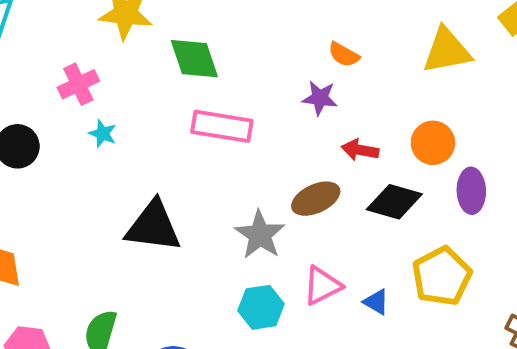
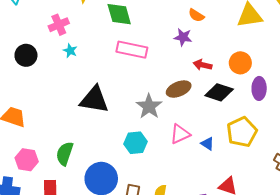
cyan hexagon: (261, 307) -> (136, 143), moved

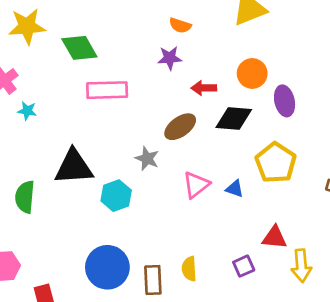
gray star: (149, 106) -> (147, 159), size x0.7
cyan hexagon: (136, 143) -> (116, 196), moved
green semicircle: (65, 154) -> (25, 197), moved

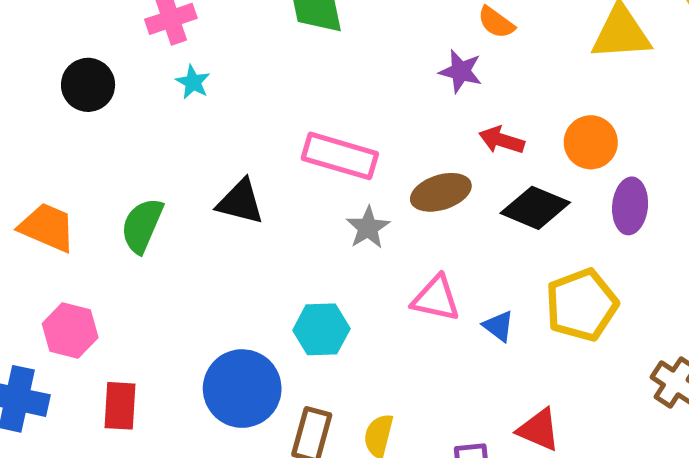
pink rectangle: (107, 90) -> (340, 156), moved
black triangle: (74, 167) -> (240, 202), size x0.7
pink triangle: (196, 185) -> (436, 298), turned 32
cyan hexagon: (116, 196) -> (321, 329), moved

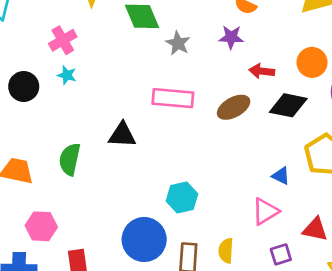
cyan star: (193, 82) -> (67, 75), moved
gray star: (368, 228) -> (178, 43), moved
pink triangle: (436, 298) -> (265, 211), moved, turned -32

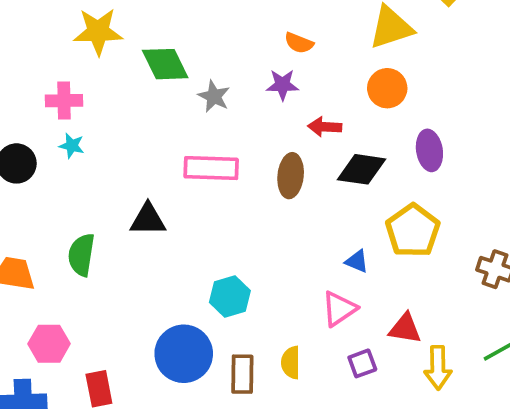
pink cross: (63, 40) -> (64, 101), turned 32
orange circle: (312, 62) -> (387, 88), moved
brown ellipse: (234, 107) -> (291, 176), turned -52

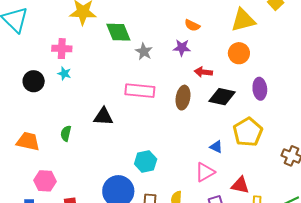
green semicircle: (81, 255) -> (66, 133), size x0.7

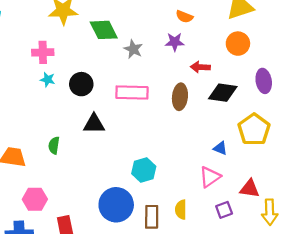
black circle: (34, 81) -> (81, 84), moved

